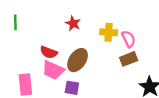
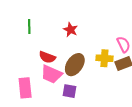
green line: (15, 22) -> (29, 26), moved
yellow cross: (109, 32) -> (104, 58), moved

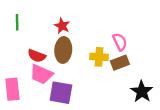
brown ellipse: (75, 65) -> (63, 50), moved, turned -30
purple square: (69, 91) -> (61, 93), size x1.5

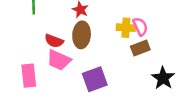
yellow cross: (99, 57) -> (126, 28), moved
purple square: (61, 93) -> (95, 79), moved, turned -30

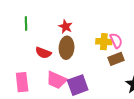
pink trapezoid: (59, 60) -> (56, 80), moved

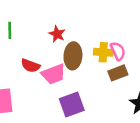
brown ellipse: (67, 48) -> (73, 56), moved
pink trapezoid: (56, 80) -> (53, 74), moved, turned -45

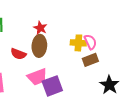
brown ellipse: (73, 56) -> (39, 46), moved
pink trapezoid: (53, 74) -> (37, 77), moved

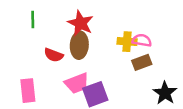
red star: (40, 28) -> (81, 23), size x1.5
pink semicircle: (90, 42) -> (142, 40), turned -56

